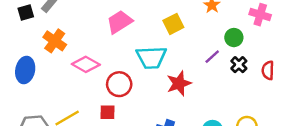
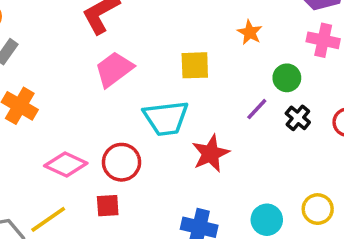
yellow square: (173, 24) -> (195, 65), turned 30
pink diamond: (86, 64) -> (66, 164), moved

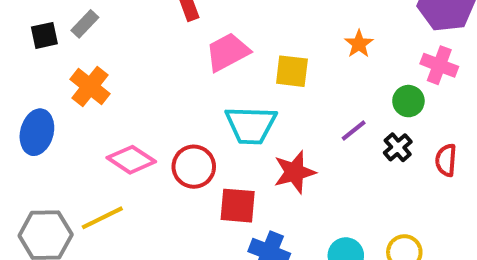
pink trapezoid: (114, 69) -> (228, 52), moved
green circle: (287, 78) -> (408, 101), moved
red square: (108, 206) -> (238, 206), moved, size x1.4

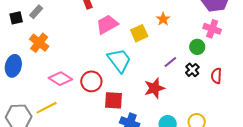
orange star: (359, 44) -> (163, 19), moved
yellow square: (292, 71) -> (139, 33), turned -30
cyan trapezoid: (251, 125) -> (119, 60), turned -128
red star: (295, 172) -> (154, 88), moved

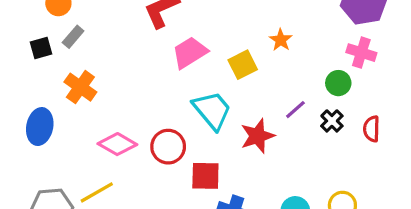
red star: (154, 88) -> (257, 136), moved

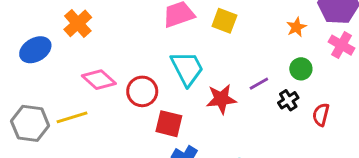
orange star: (281, 40) -> (296, 27), moved
pink cross: (361, 53) -> (342, 45), moved
yellow square: (243, 65) -> (224, 21), moved, turned 35
blue ellipse: (40, 127) -> (35, 50), turned 36

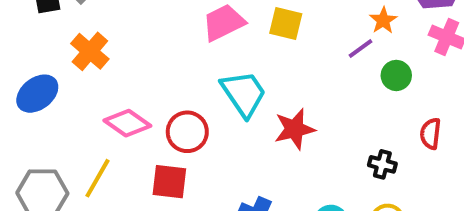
purple line: (259, 84) -> (361, 49), moved
black cross: (288, 100) -> (382, 164), moved, turned -36
yellow line: (72, 117) -> (98, 178), turned -36
red square: (169, 124) -> (169, 182), moved

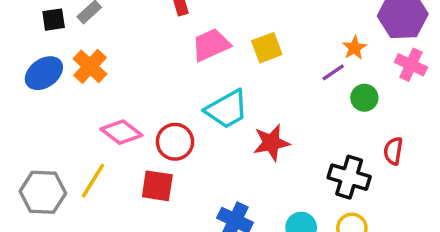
yellow square: (286, 24) -> (267, 48), turned -36
blue ellipse: (37, 94) -> (44, 73), moved
cyan trapezoid: (244, 94) -> (227, 109), turned 93
black cross: (382, 164) -> (349, 177), size x1.6

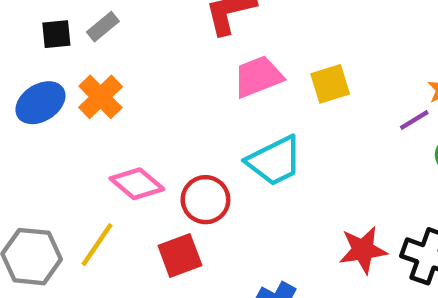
red star: (271, 143) -> (363, 250), moved
red square: (157, 186) -> (180, 256), turned -32

